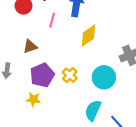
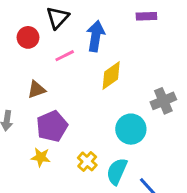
pink line: (52, 20) -> (65, 56), turned 48
yellow cross: (70, 75) -> (87, 161), moved

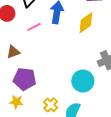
yellow diamond: (111, 75) -> (86, 23), moved
purple pentagon: (52, 126) -> (25, 79), turned 30

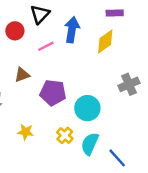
purple pentagon: (25, 79) -> (53, 93), moved
cyan circle: (83, 81) -> (87, 108), moved

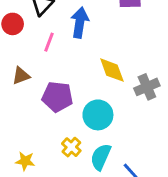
yellow diamond: (105, 42) -> (112, 70), moved, turned -75
pink line: (46, 46) -> (49, 42), turned -42
yellow star: (26, 132) -> (25, 161), moved

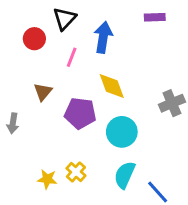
yellow diamond: (112, 70) -> (112, 86), moved
brown triangle: (21, 76) -> (43, 92), turned -30
yellow cross: (71, 147) -> (76, 172), moved

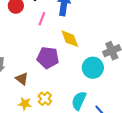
brown triangle: (43, 92) -> (22, 79), moved, turned -32
cyan circle: (122, 132) -> (93, 68), moved

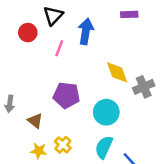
yellow diamond: (70, 39) -> (117, 72), moved
cyan circle: (93, 68) -> (106, 112), moved

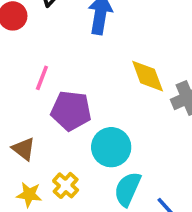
pink line: (59, 48) -> (42, 78), moved
cyan circle: (106, 112) -> (111, 147), moved

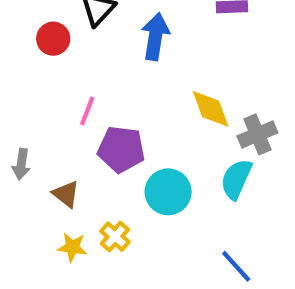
cyan semicircle: (128, 189) -> (236, 179), moved

